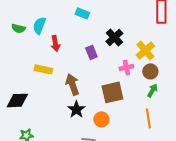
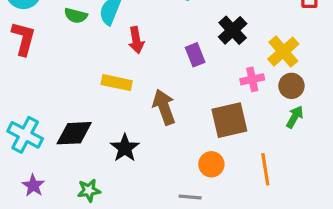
black star: (76, 109) -> (125, 148), moved
orange line: (148, 118) -> (265, 169), moved

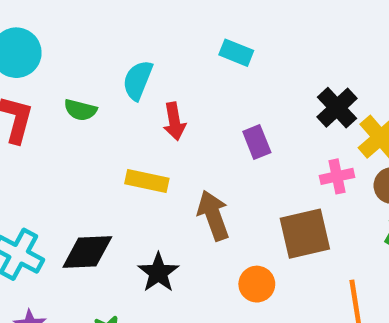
green semicircle: (76, 16) -> (80, 110), moved
black cross: (233, 30) -> (337, 108), moved
orange circle: (211, 164) -> (257, 284), moved

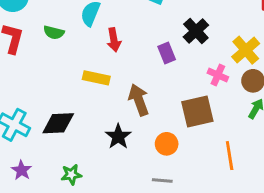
black cross: (337, 108) -> (196, 31), moved
pink cross: (337, 176) -> (218, 75), turned 36
black star: (158, 273) -> (118, 136), moved

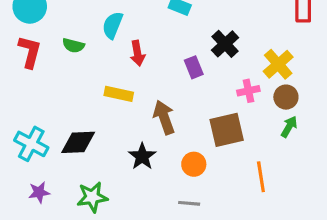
pink cross: (218, 75) -> (248, 91), turned -36
purple star: (22, 170) -> (39, 192), turned 30
green star: (71, 175) -> (92, 197), size x1.4

